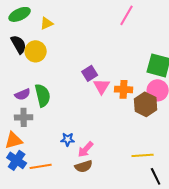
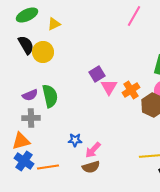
orange cross: (124, 89) -> (131, 90), turned -36

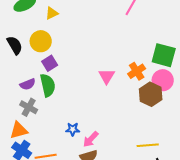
black semicircle: (26, 45) -> (15, 45), moved
purple square: (97, 74) -> (50, 63), moved
orange cross: (131, 90) -> (137, 71), moved
gray cross: (31, 118) -> (29, 107), turned 30

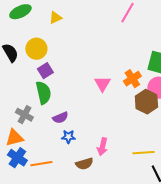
yellow triangle: (52, 13) -> (55, 18), moved
purple semicircle: (28, 84) -> (60, 118), moved
pink arrow: (91, 139) -> (102, 147), moved, turned -30

